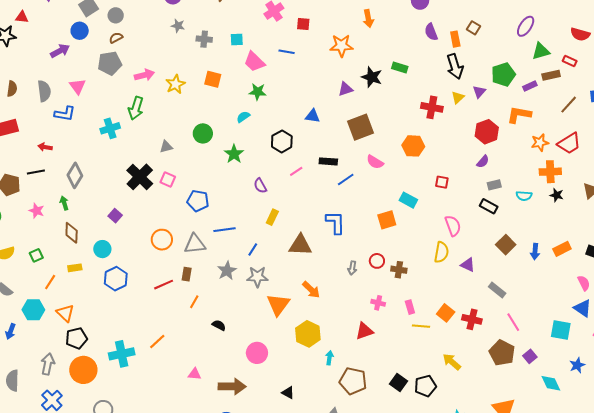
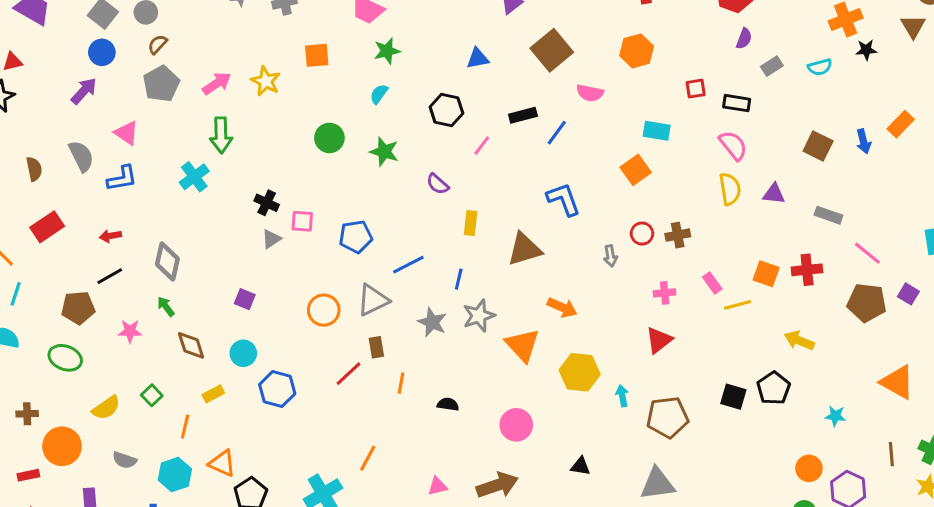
gray triangle: (166, 147) -> (271, 239), moved
black cross: (140, 177) -> (267, 203), moved, size x0.6
black rectangle: (489, 206) -> (737, 103), moved

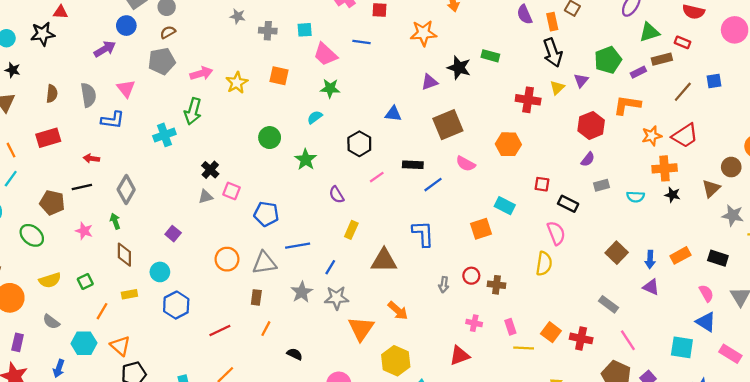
purple triangle: (774, 194) -> (651, 287), moved
red line: (349, 374) -> (220, 330), moved

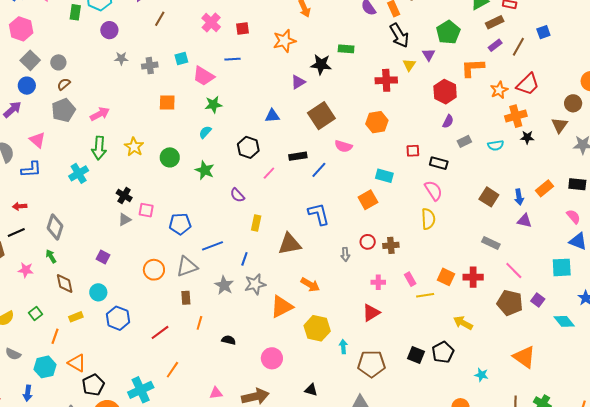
purple rectangle: (638, 72) -> (495, 45), moved
yellow star: (237, 83) -> (134, 147), moved
orange triangle: (361, 329) -> (282, 307), turned 40

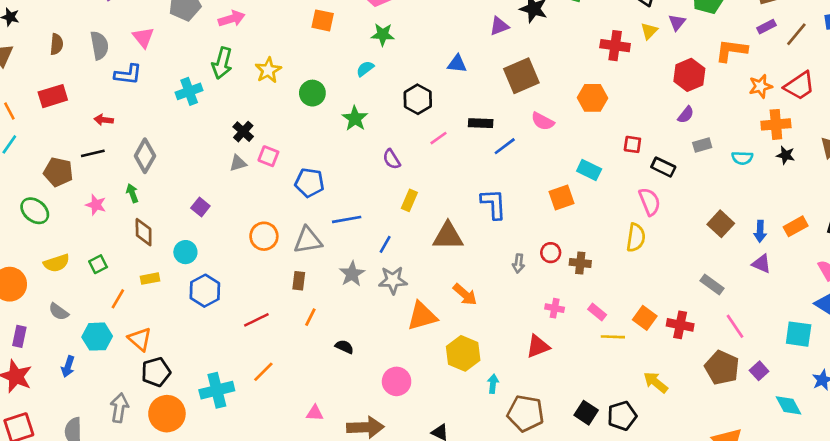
pink rectangle: (410, 279) -> (597, 312), turned -32

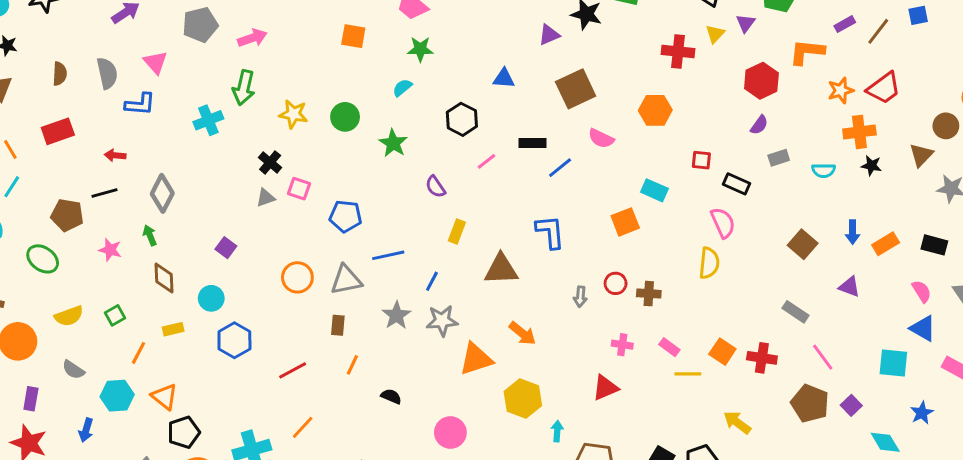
yellow star: (268, 70) -> (293, 114), moved, turned -30
blue arrow: (760, 231) -> (852, 232), moved

